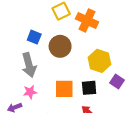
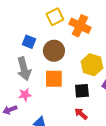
orange square: (64, 89) -> (54, 79), moved

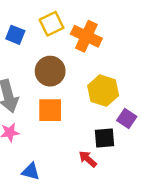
blue square: (29, 42) -> (15, 35), moved
black square: (82, 91) -> (104, 138), moved

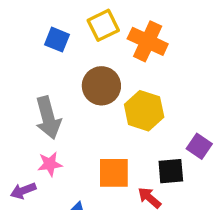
yellow hexagon: (103, 91) -> (144, 111), moved
orange square: (50, 110) -> (114, 173), moved

